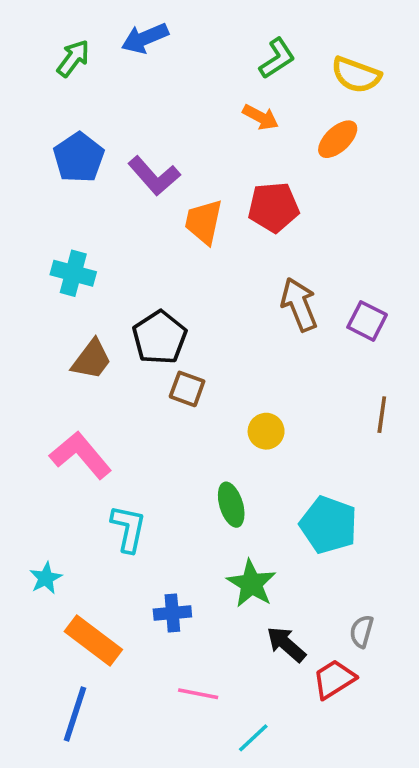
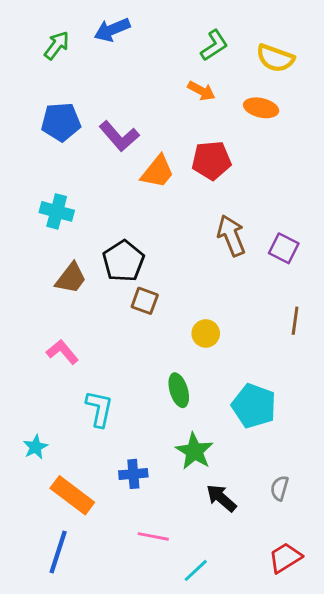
orange ellipse: (338, 139) -> (261, 108), turned 56
blue pentagon: (79, 158) -> (61, 122), turned 30
orange trapezoid: (204, 222) -> (157, 172), turned -153
pink L-shape: (81, 455) -> (62, 352), size x0.7
red trapezoid: (334, 679) -> (285, 558), moved

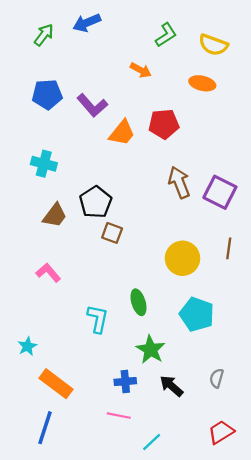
orange arrow: (201, 91) -> (141, 70), moved
purple square: (284, 248) -> (220, 192), size x1.4
yellow circle: (206, 333) -> (182, 258), moved, size x1.6
cyan L-shape: (99, 409) -> (98, 319), moved
blue cross: (133, 474) -> (125, 382), moved

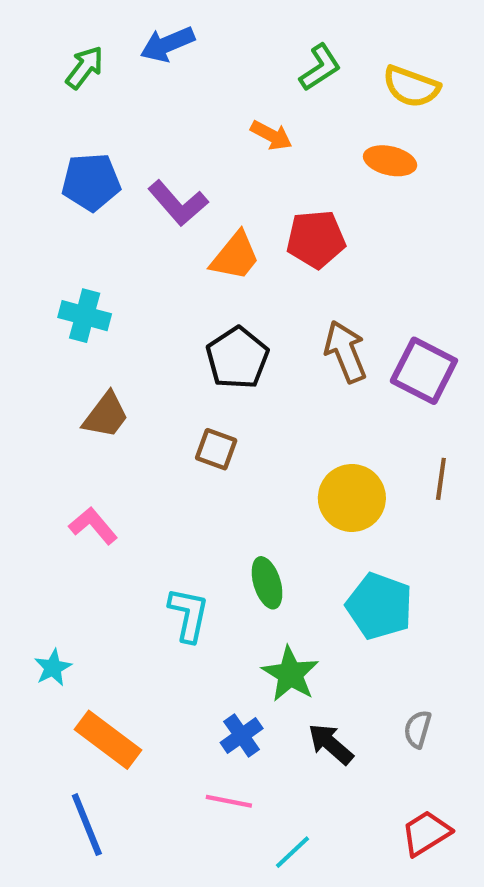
black pentagon: (96, 202) -> (237, 358), moved
blue cross: (125, 382) -> (242, 735), turned -30
blue line: (45, 428) -> (87, 825), turned -40

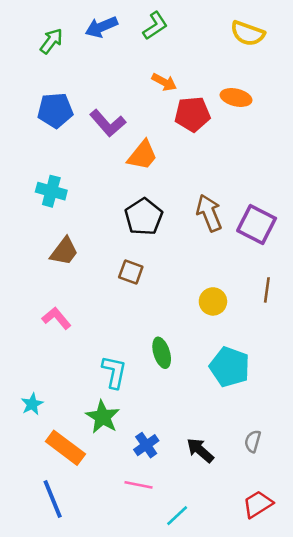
green L-shape: (320, 67) -> (155, 26), moved
yellow semicircle: (411, 87) -> (248, 33), moved
red pentagon: (316, 239) -> (192, 114), moved
yellow circle: (352, 498) -> (213, 301), size x0.7
green star: (290, 674) -> (103, 417), moved

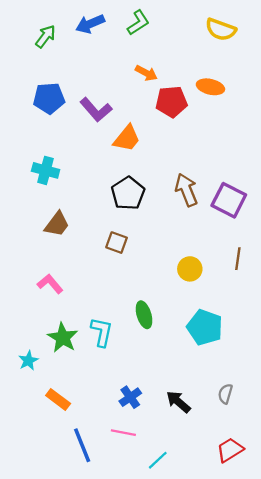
green star: (103, 417) -> (63, 338), moved
orange rectangle: (65, 448) -> (58, 400), size x0.7
blue line: (53, 499) -> (82, 445), moved

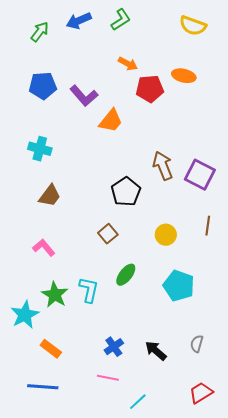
black pentagon: (128, 193) -> (126, 192), moved
brown square: (117, 243) -> (108, 234), moved, turned 30
green ellipse: (144, 315) -> (126, 275), turned 55
cyan star: (28, 361) -> (25, 315), size x1.6
blue line: (82, 445) -> (43, 387), moved, turned -64

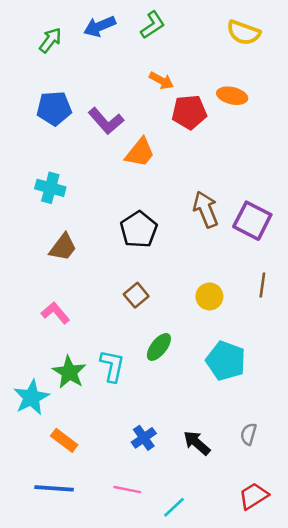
black pentagon: (126, 192) -> (139, 230), moved
pink line: (108, 378) -> (127, 490), moved

